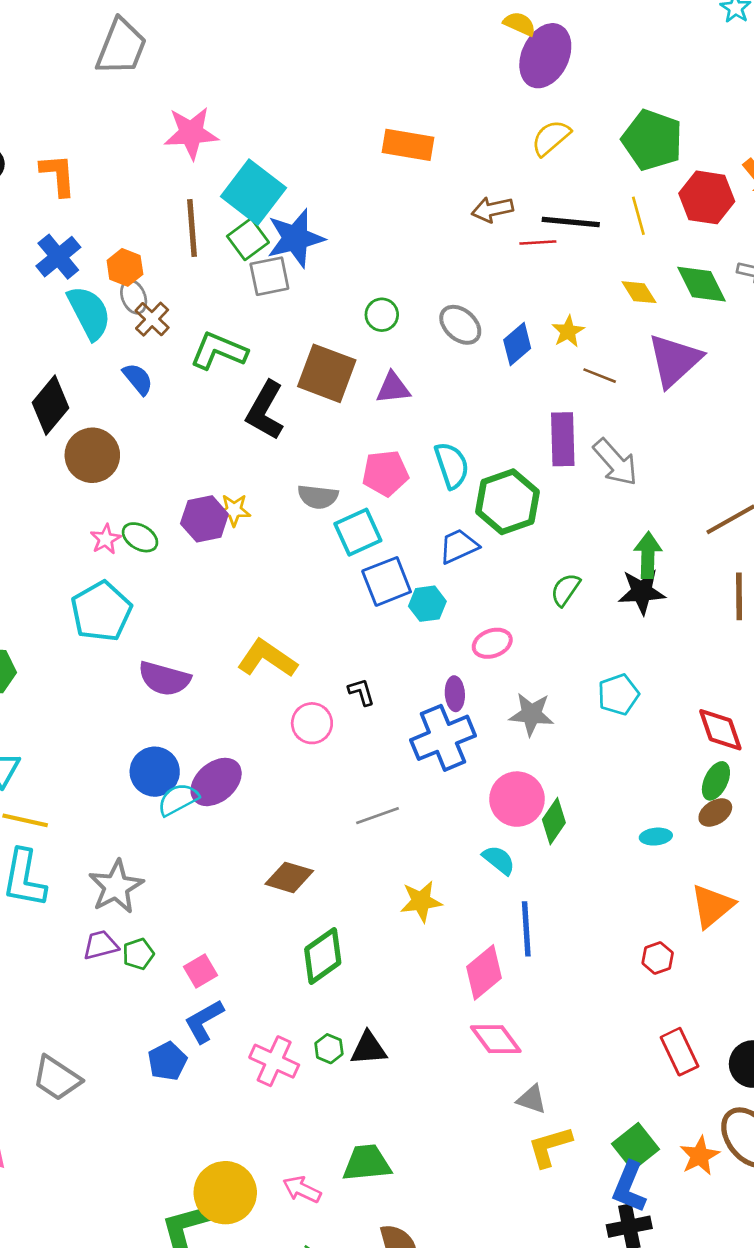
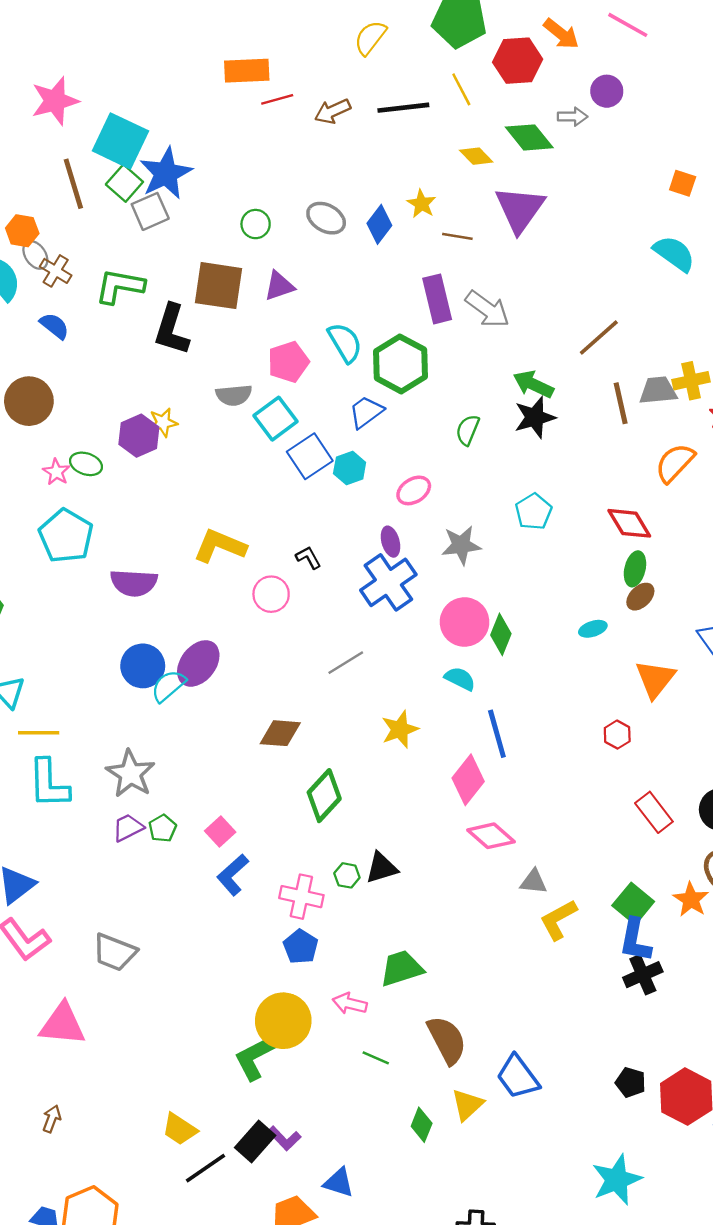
red line: (538, 242) -> (277, 99), moved
green arrow: (648, 555) -> (533, 384), turned -54
blue pentagon: (167, 1061) -> (301, 947), moved

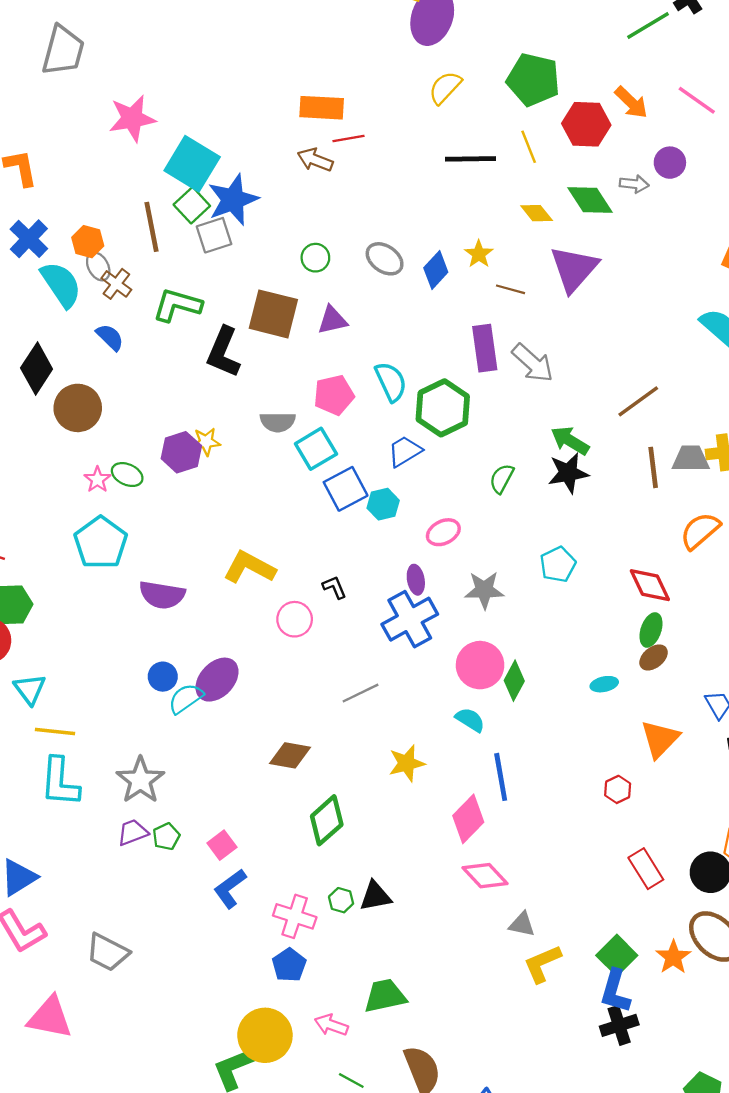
brown arrow: (333, 111) -> (315, 160), moved, turned 40
brown line: (73, 184) -> (151, 227), moved
blue circle: (143, 666) -> (163, 677), size x0.7

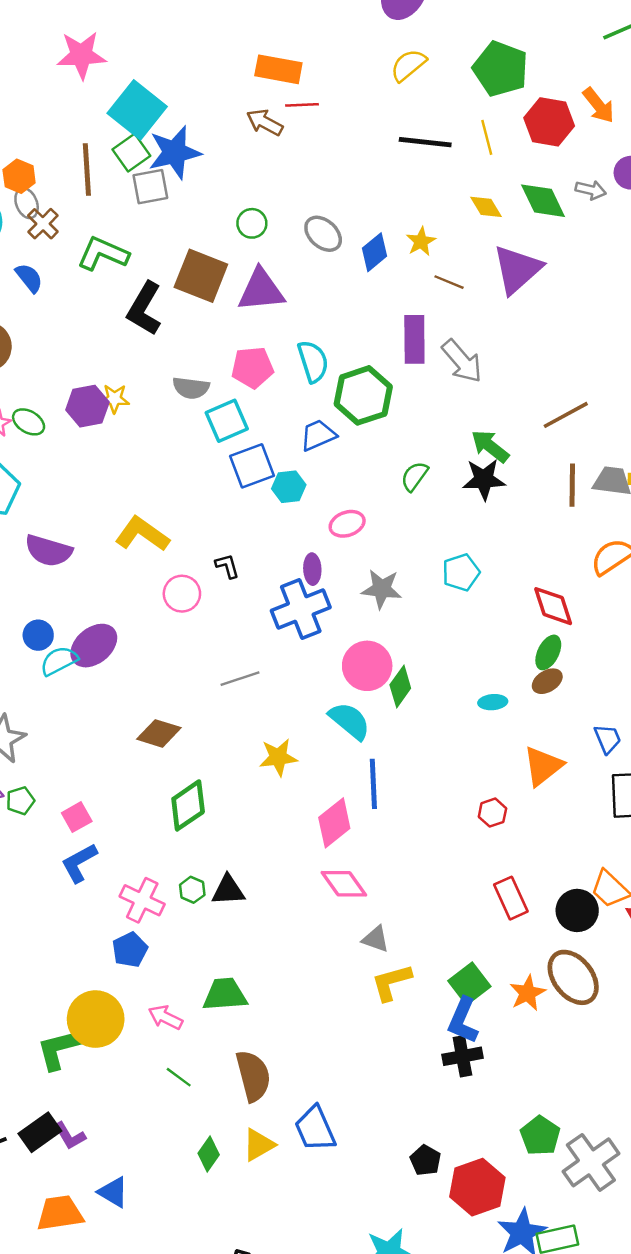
purple triangle: (332, 320) -> (261, 290), size x1.5
cyan semicircle: (470, 720) -> (350, 721), size x1.4

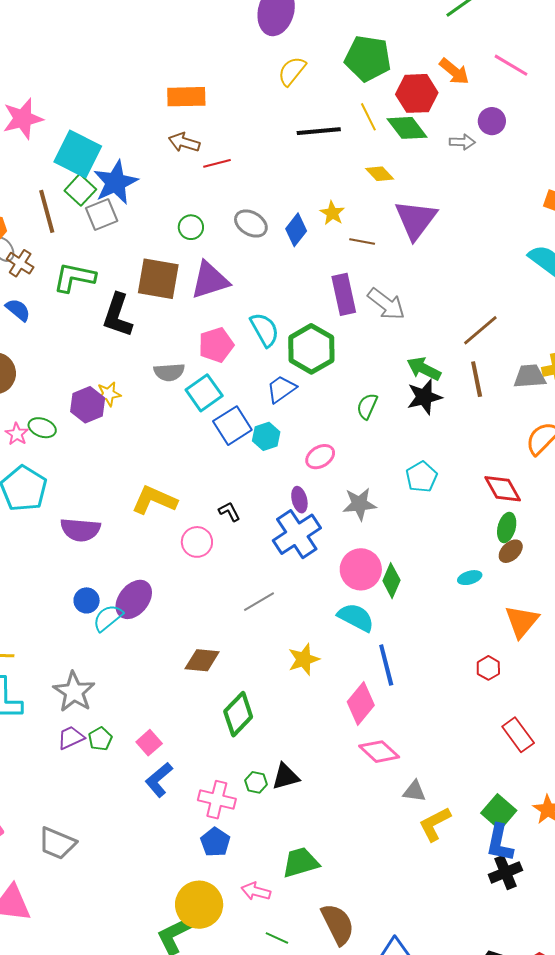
red line: (302, 105) -> (217, 163), moved
green diamond: (543, 201) -> (407, 128), moved
brown line: (572, 485) -> (477, 379), moved

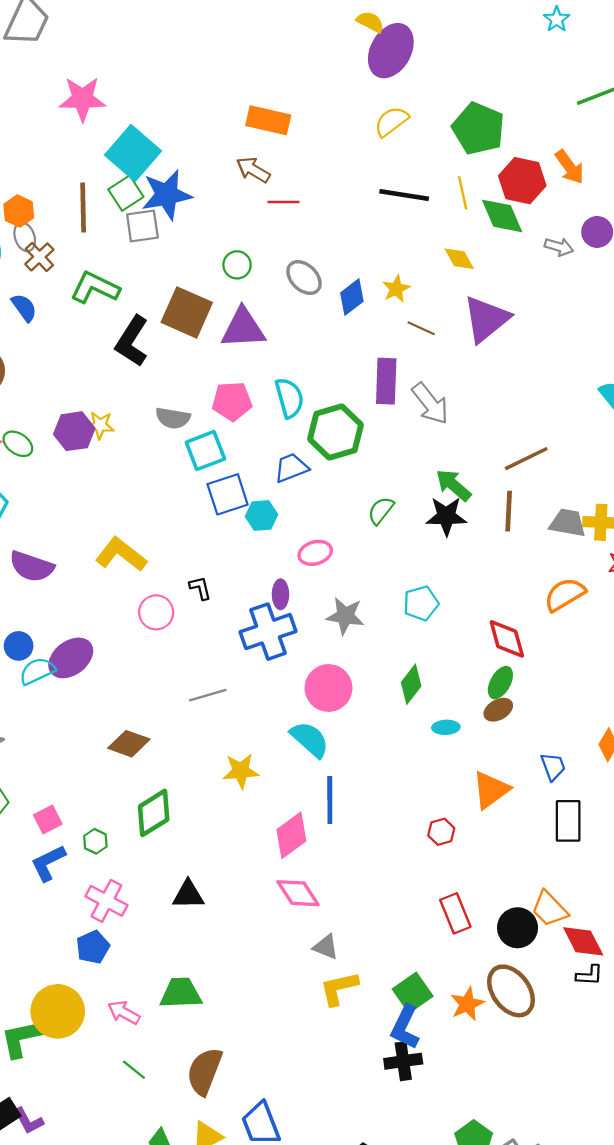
green diamond: (391, 581) -> (411, 684), moved
green hexagon: (256, 782) -> (95, 841), moved
brown semicircle: (338, 924) -> (204, 1071), turned -147

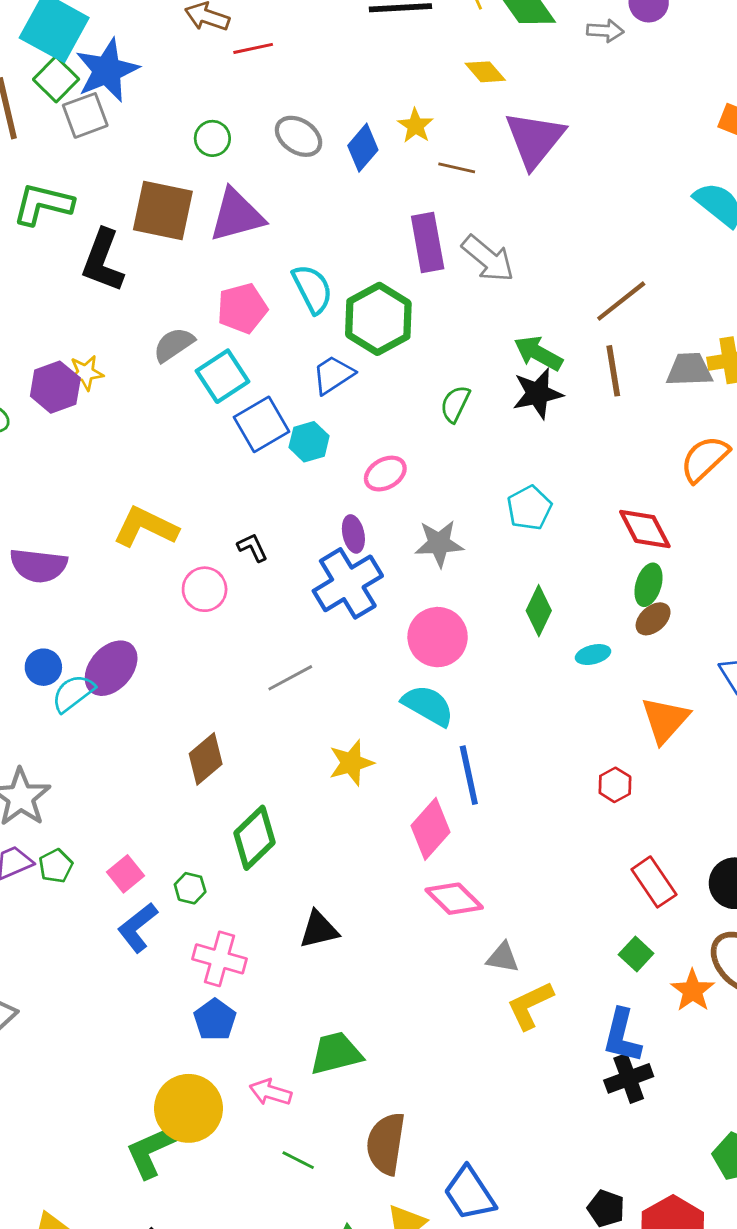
gray semicircle: (173, 418) -> (174, 345), turned 148
brown diamond: (129, 744) -> (206, 759), turned -48
green square: (413, 993) -> (636, 954), moved, size x0.7

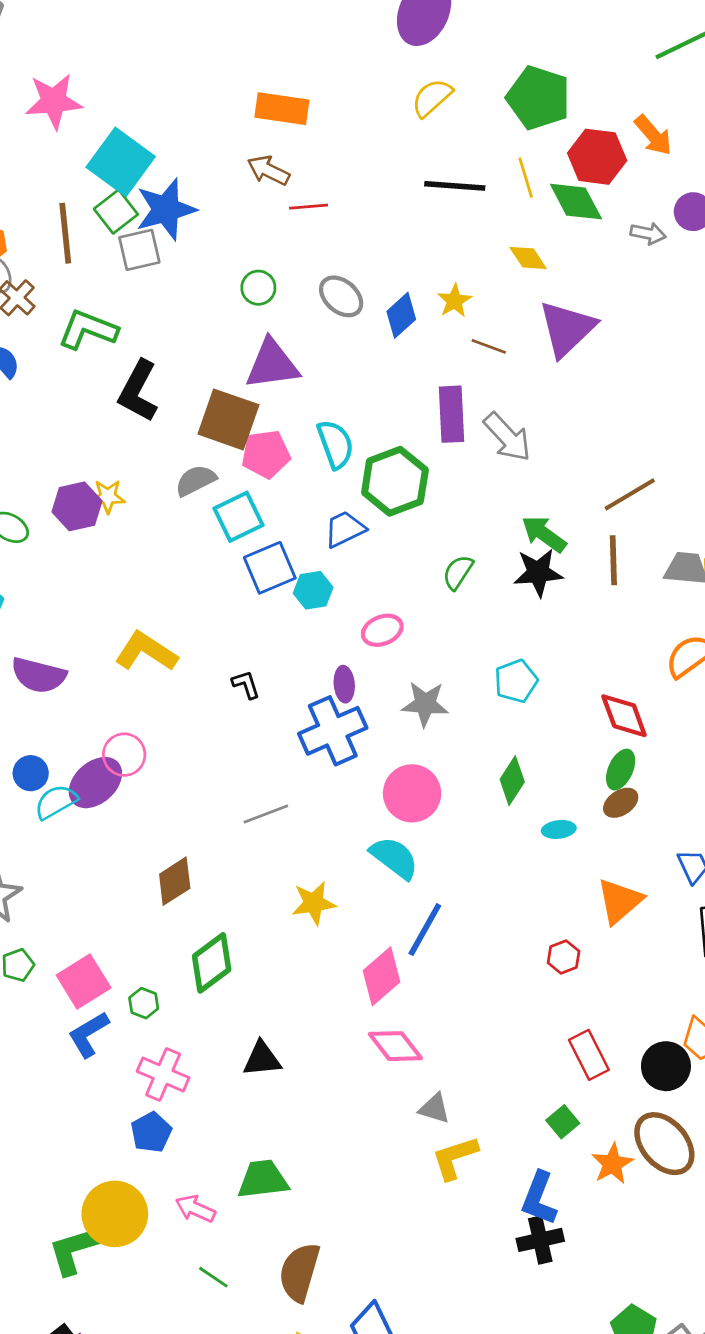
brown square: (163, 210) -> (228, 419), moved
pink circle: (205, 589) -> (124, 755), moved
blue line: (469, 775) -> (425, 930), turned 34
pink square: (125, 874) -> (84, 981), size x1.5

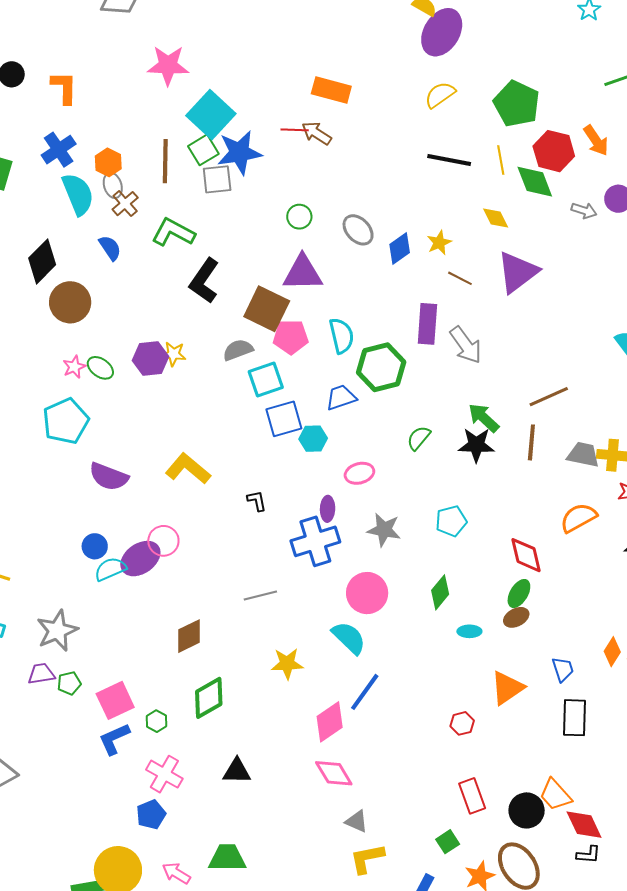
red line: (309, 207) -> (295, 130), moved

